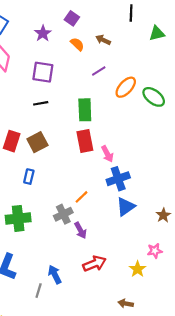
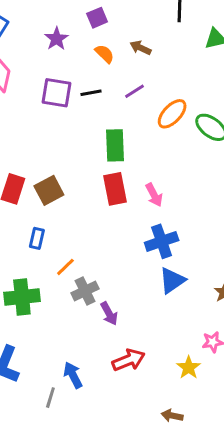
purple square: (72, 18) -> (97, 18), turned 32
black line: (41, 103) -> (91, 93), moved
pink arrow: (107, 154) -> (154, 195), moved
orange line: (82, 197) -> (65, 267), moved

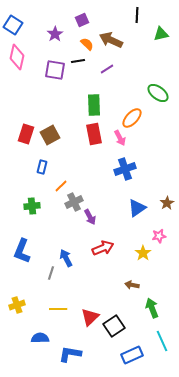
brown arrow: (141, 48) -> (111, 40), size x1.6
black line: (91, 93) -> (78, 61), moved
orange ellipse: (172, 114) -> (132, 118), moved
blue triangle: (172, 280) -> (137, 208), moved
green cross: (22, 297) -> (32, 206), size x0.7

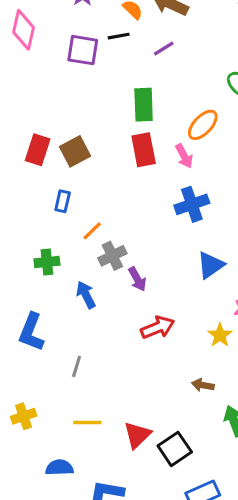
blue arrow: (66, 258) -> (86, 295), moved

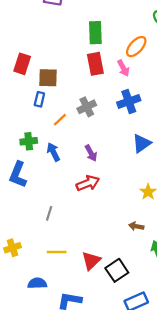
brown square: (75, 151) -> (48, 78), moved, turned 30
gray cross: (112, 256) -> (87, 107), moved
blue arrow: (86, 295) -> (53, 152), moved
red arrow: (158, 327) -> (88, 183), moved
blue L-shape: (31, 332) -> (18, 175), moved

